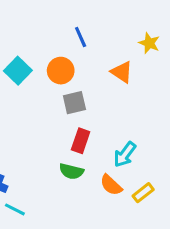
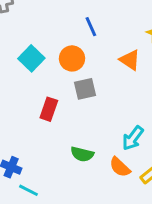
red rectangle: (81, 141) -> (49, 109), moved

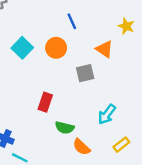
gray square: (85, 89) -> (85, 73), moved
red rectangle: (49, 109) -> (45, 102), moved
orange semicircle: (120, 167) -> (81, 147), moved

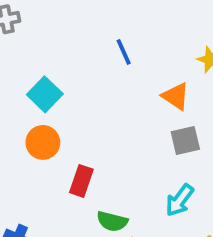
orange circle: (56, 48) -> (43, 142), moved
gray square: (85, 73) -> (185, 141), moved

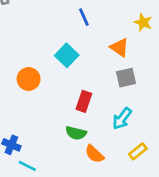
cyan square: (45, 94) -> (67, 55), moved
red rectangle: (81, 181) -> (84, 101), moved

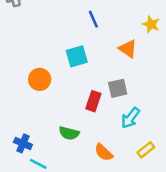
cyan square: (67, 55) -> (77, 56), turned 30
gray square: (126, 78) -> (118, 88), moved
green semicircle: (76, 133) -> (69, 133), moved

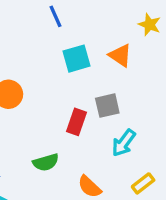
blue line: (93, 19) -> (55, 16), moved
cyan square: (77, 56) -> (77, 59), moved
green semicircle: (69, 133) -> (46, 162), turned -30

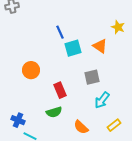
blue line: (55, 16) -> (60, 32), moved
red rectangle: (77, 122) -> (60, 90), moved, turned -42

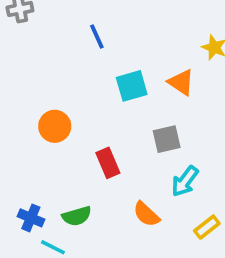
blue line: (60, 32) -> (97, 36), moved
green semicircle: (54, 112) -> (77, 216), moved
orange semicircle: (81, 127) -> (146, 214), moved

